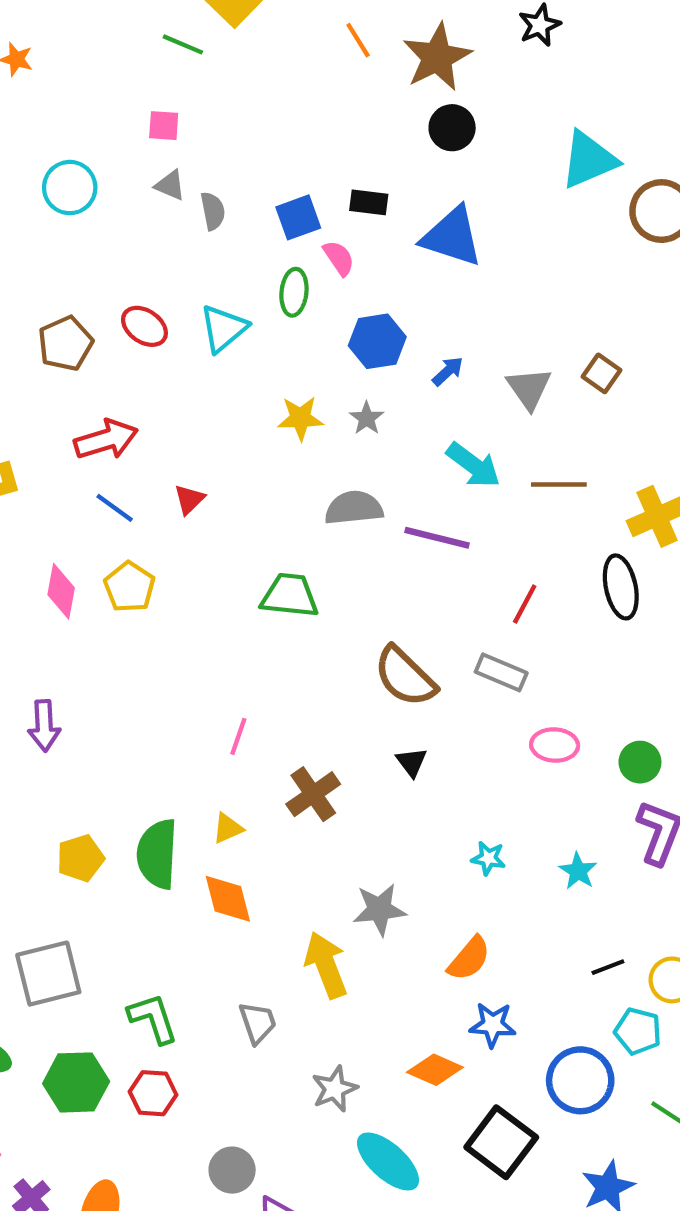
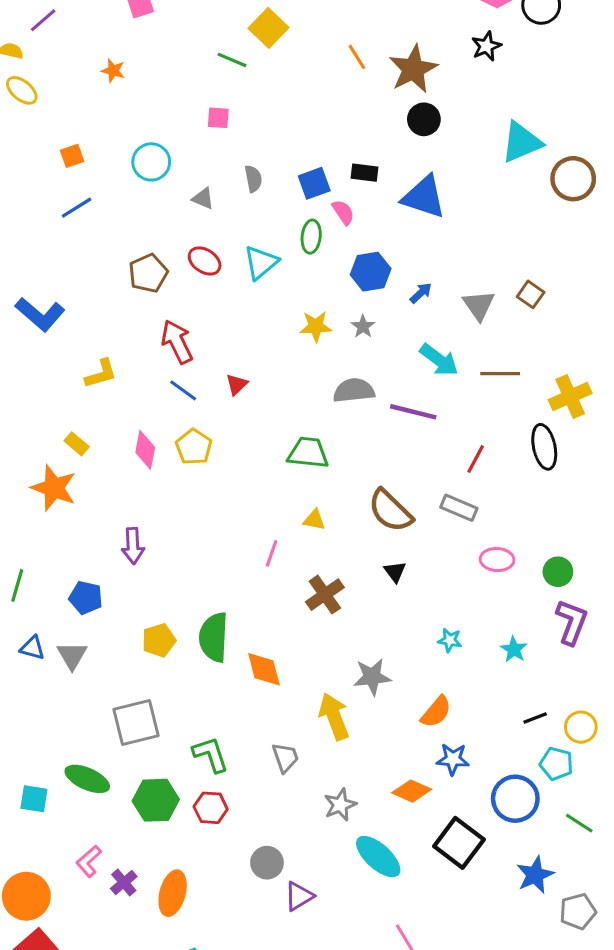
gray triangle: (170, 185) -> (203, 199), moved
red arrow: (106, 440) -> (177, 342), turned -99
yellow triangle: (228, 828) -> (314, 520), moved, turned 35

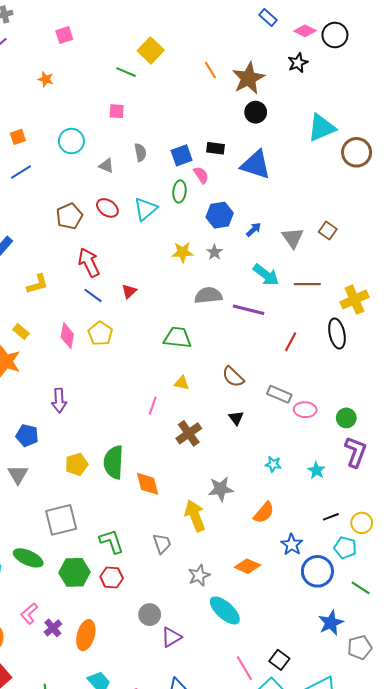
gray rectangle: (459, 508) -> (279, 394), moved
brown semicircle: (390, 511) -> (233, 377), size x0.7
blue star: (453, 759) -> (292, 545), moved, turned 30
black square: (459, 843) -> (279, 660), moved, size x0.6

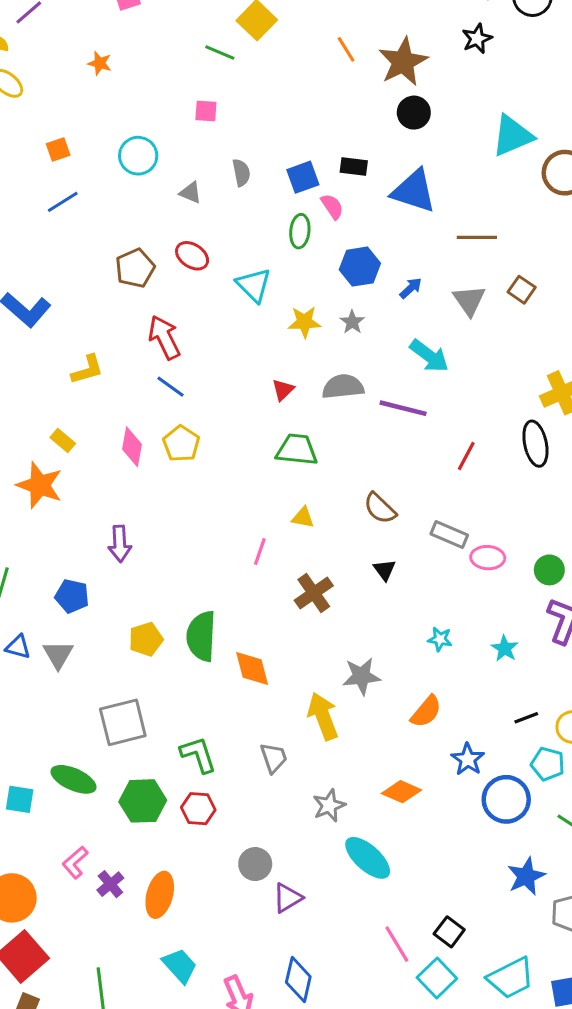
cyan triangle: (146, 209) -> (254, 285), moved, turned -35
brown line: (307, 284) -> (477, 237), moved
red triangle: (129, 291) -> (283, 390), moved

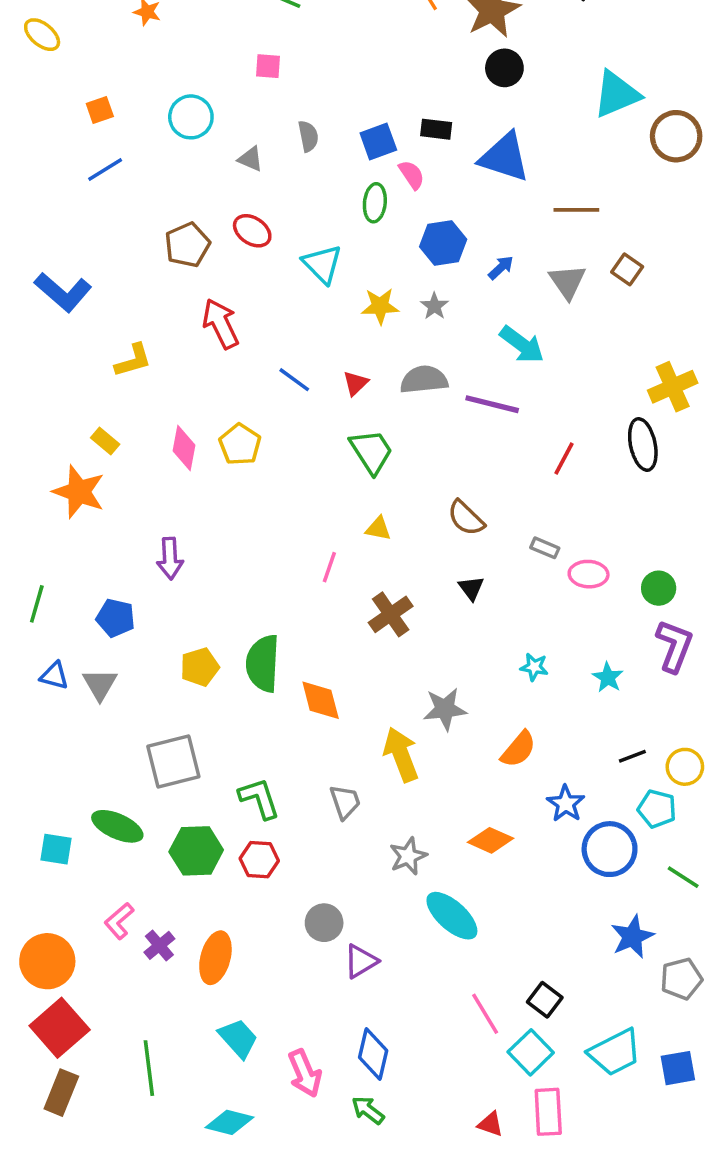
blue line: (171, 387) -> (294, 380), moved
green trapezoid: (297, 450) -> (371, 451), turned 51
gray rectangle: (449, 534) -> (545, 548), size x0.7

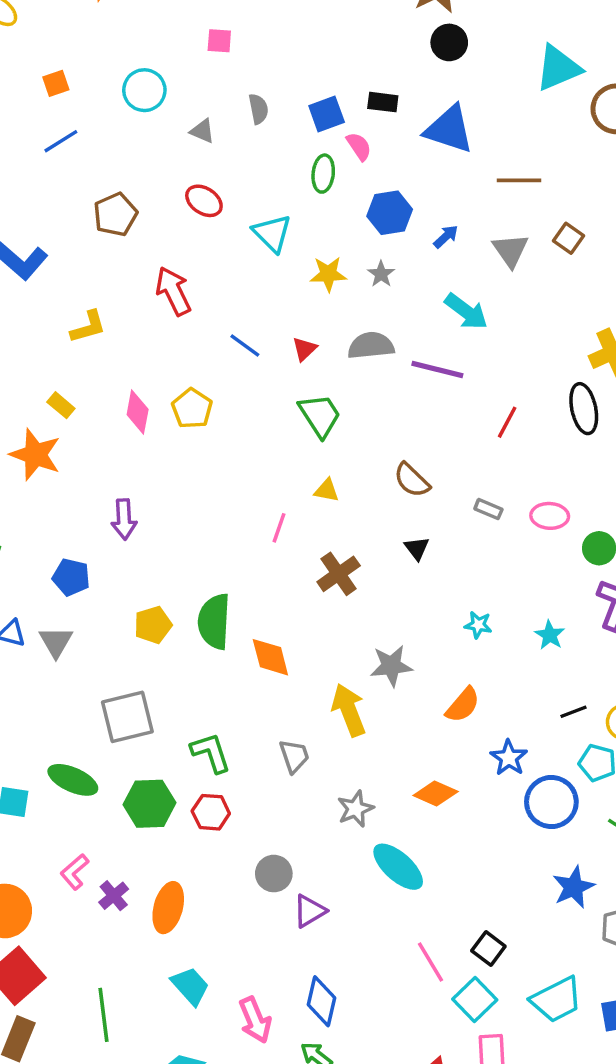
brown pentagon: (187, 245) -> (115, 214), moved
pink ellipse: (589, 574) -> (550, 516), moved

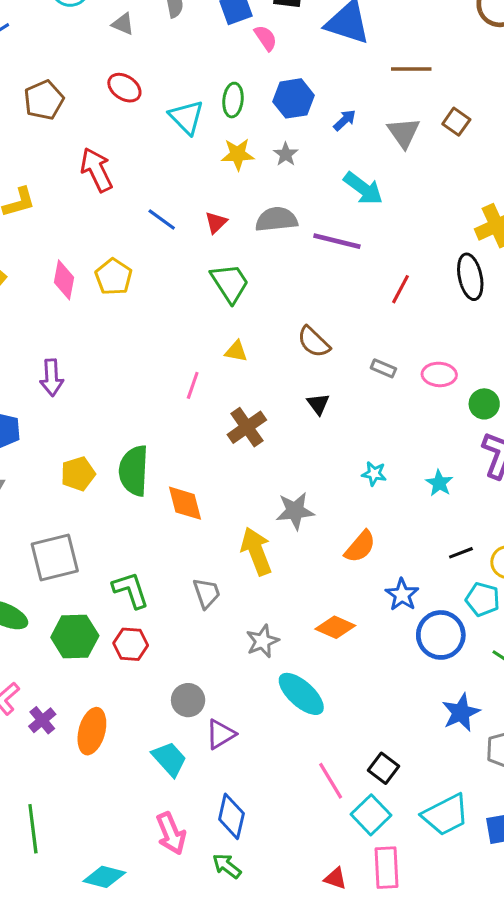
green ellipse: (323, 174) -> (233, 100), moved
cyan trapezoid: (190, 986) -> (169, 759), moved

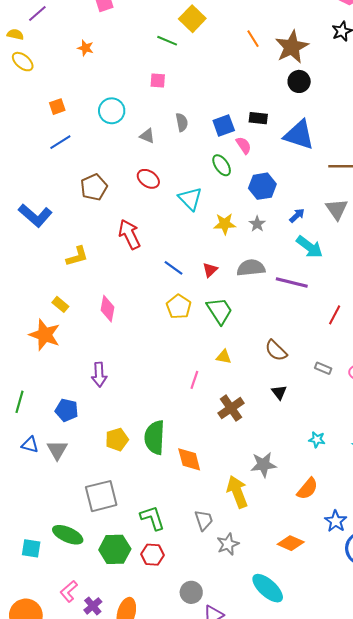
green ellipse: (233, 100) -> (222, 165), moved, turned -40
blue arrow: (345, 120) -> (297, 215), moved
yellow pentagon: (114, 277) -> (179, 307), moved
gray star: (262, 641) -> (228, 544), moved

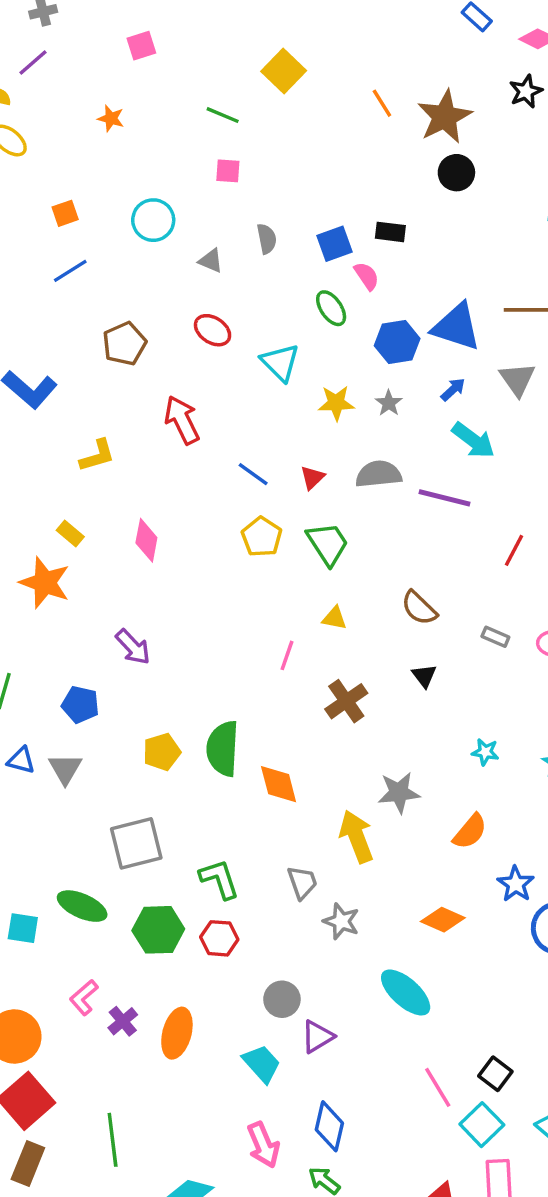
green line: (167, 41) -> (223, 115), moved
blue triangle: (299, 135) -> (456, 327), moved
purple arrow: (99, 375) -> (133, 647), turned -40
gray star: (228, 544) -> (341, 921), turned -30

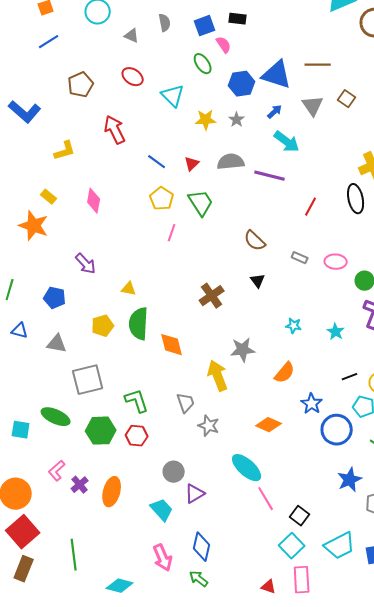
yellow triangle: (334, 618) -> (129, 289), moved
pink line: (287, 655) -> (172, 233), moved
gray triangle: (65, 769) -> (57, 344), moved, turned -50
pink line: (438, 1087) -> (266, 499), moved

